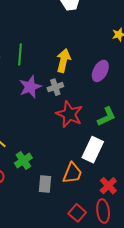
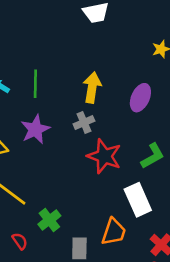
purple star: (30, 87) -> (35, 129), moved
white rectangle: (93, 150) -> (138, 200), turned -45

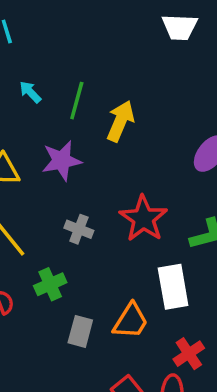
yellow arrow: (92, 87) -> (120, 121), moved
gray cross: (84, 123) -> (79, 229), moved, turned 30

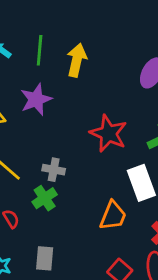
gray cross: (79, 229) -> (54, 170), moved
gray rectangle: (80, 331) -> (45, 258), moved

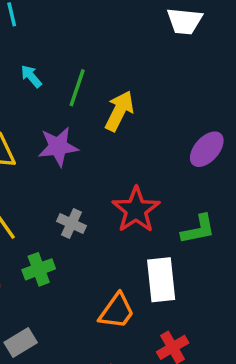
gray cross: (54, 170) -> (71, 223), moved
gray rectangle: (45, 258) -> (21, 342), turned 40

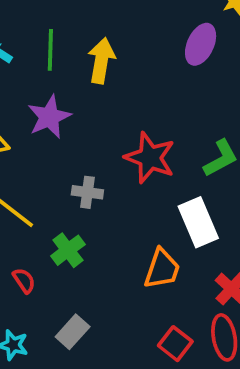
purple ellipse: (207, 149) -> (201, 44), moved

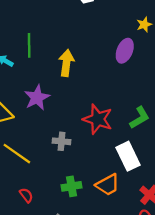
green line: (50, 50) -> (29, 45), moved
green cross: (68, 250) -> (72, 186), moved, turned 30
orange trapezoid: (162, 269) -> (108, 185), turned 45

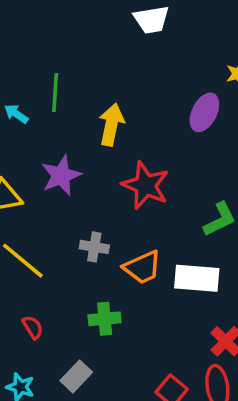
red star: (98, 119) -> (145, 185), moved
white rectangle: (128, 156) -> (197, 278), turned -64
orange trapezoid: (108, 185) -> (142, 267), moved

